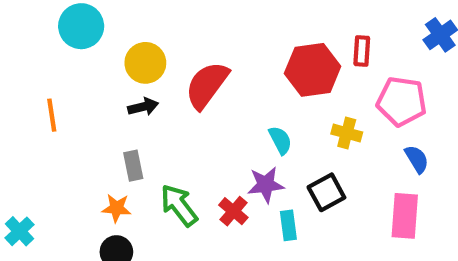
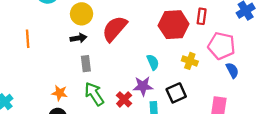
blue semicircle: (417, 159) -> (232, 70), moved
gray rectangle: (133, 166) -> (86, 64), moved

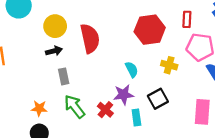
red rectangle: (202, 16) -> (187, 19), moved
red semicircle: (115, 29) -> (90, 38), turned 132

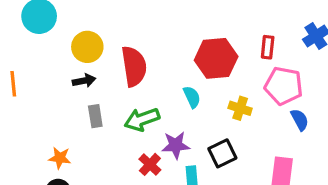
cyan semicircle: (132, 69) -> (192, 97), moved
green arrow: (75, 107) -> (142, 119), moved, turned -75

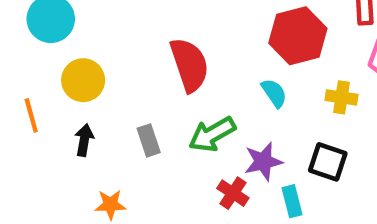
yellow circle: (87, 47) -> (83, 80), moved
black arrow: (84, 81) -> (84, 140), moved, turned -60
black square: (222, 153) -> (328, 162), turned -36

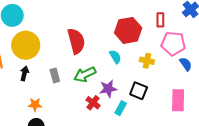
yellow circle: (83, 80) -> (26, 45), size x1.4
cyan rectangle: (292, 201) -> (121, 108), turned 40

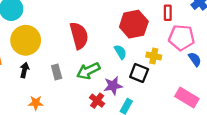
black square: (139, 91) -> (139, 73), moved
pink rectangle: (178, 100) -> (187, 97), turned -60

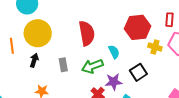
cyan semicircle: (120, 52) -> (114, 52), moved
yellow cross: (154, 56) -> (155, 47), moved
black square: (139, 73) -> (138, 72), turned 30

